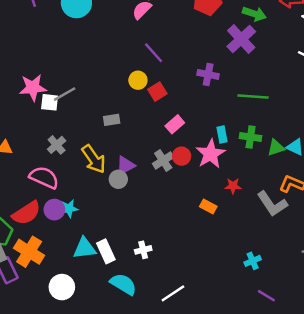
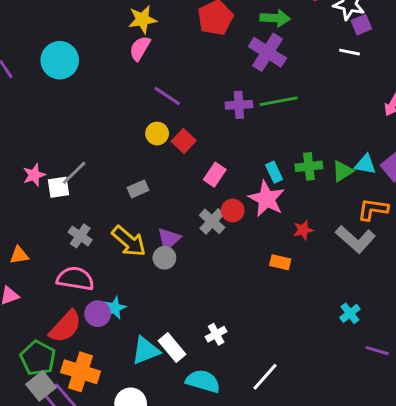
pink star: (33, 88) -> (34, 175), size x0.7
green line: (253, 96) -> (279, 101), moved

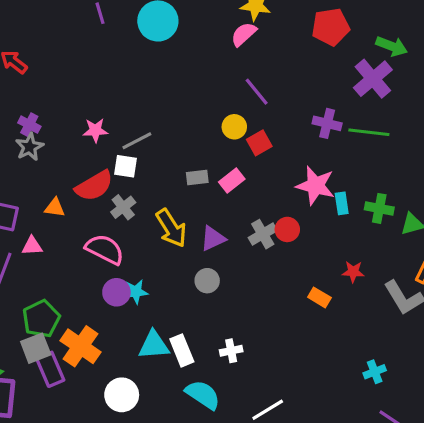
pink rectangle: (215, 175) -> (232, 181), moved
white square: (59, 187) -> (126, 166), moved
pink star: (267, 199) -> (315, 186), moved, turned -30
gray circle: (164, 258) -> (207, 281), moved
red semicircle: (65, 327) -> (94, 186), moved

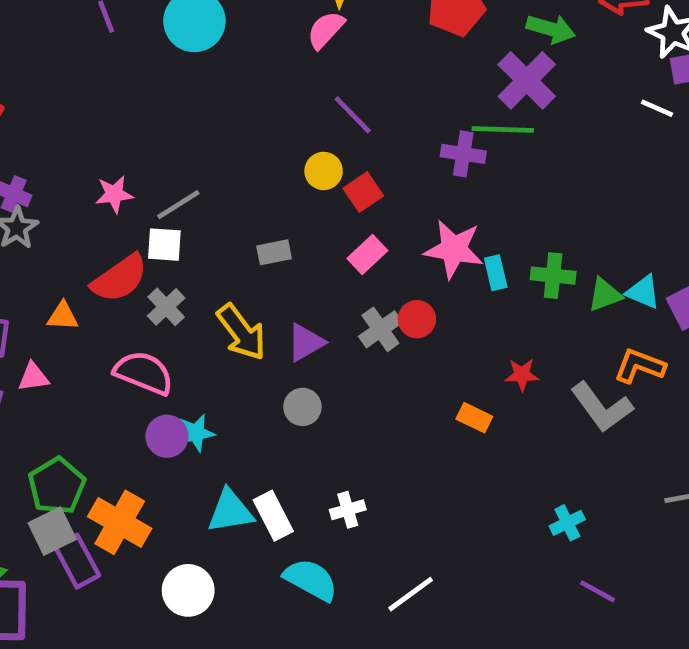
green line: (369, 132) -> (503, 129), moved
pink rectangle: (232, 181) -> (367, 254), moved

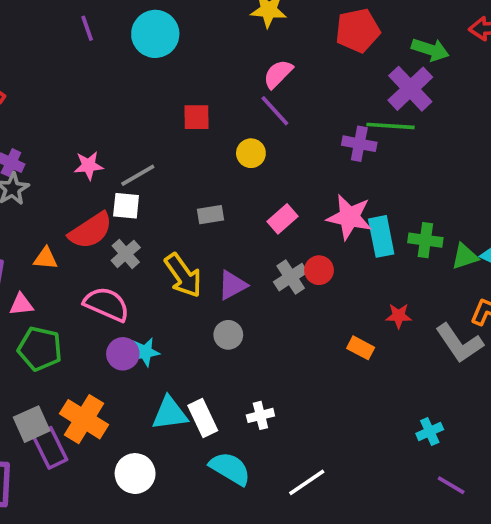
pink semicircle: (326, 30) -> (278, 74), moved
red square: (363, 192) -> (196, 117), moved, turned 32
cyan rectangle: (496, 273) -> (381, 236), size x1.5
green pentagon: (57, 486) -> (40, 349), moved, turned -30

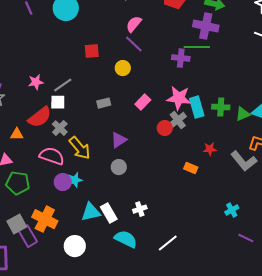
purple cross: (410, 89) -> (206, 26), turned -30
yellow arrow: (183, 275) -> (80, 148), moved
gray cross: (291, 277) -> (178, 120), moved

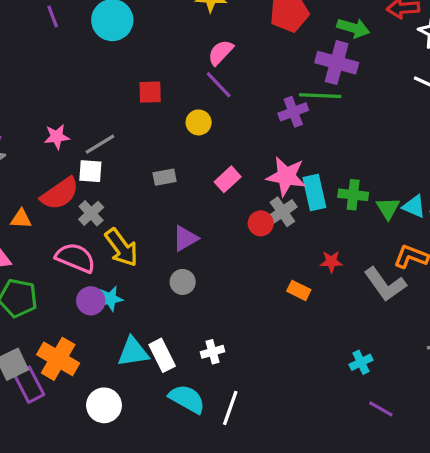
purple cross: (181, 58) -> (293, 112), turned -30
green triangle: (243, 114) -> (388, 208), turned -42
white line: (168, 243) -> (230, 408), moved, turned -35

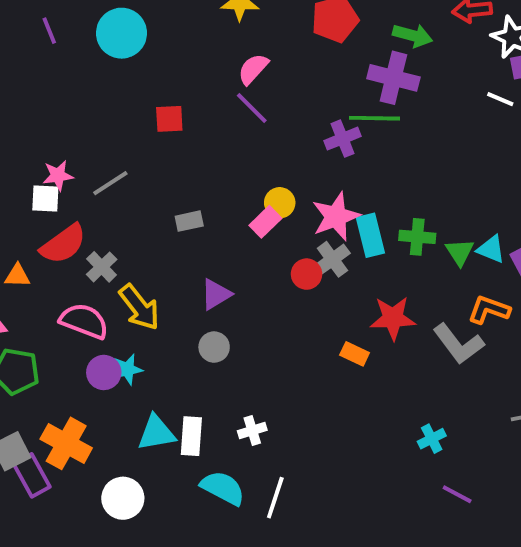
yellow circle: (199, 122) -> (280, 203), moved
white square: (90, 171) -> (45, 199), moved
pink star: (286, 176) -> (336, 216), turned -30
red star: (331, 262) -> (393, 318), size x1.6
white rectangle: (162, 355) -> (191, 436), turned 32

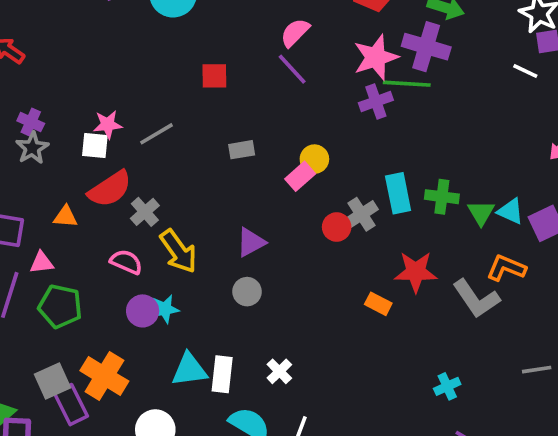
pink star: (336, 216) -> (376, 57), moved
gray rectangle: (189, 221) -> (242, 150), moved
pink semicircle: (84, 321) -> (126, 262), size x0.7
white cross: (252, 430) -> (279, 371), turned -30

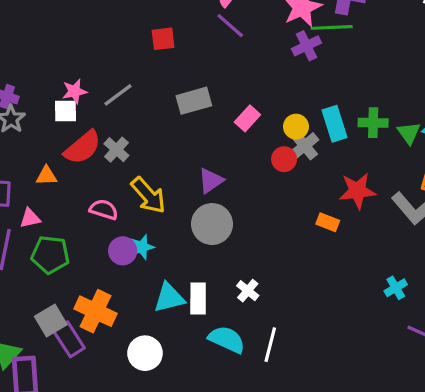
gray rectangle: (242, 150) -> (194, 101), size x1.5
yellow circle: (314, 159) -> (296, 127), moved
gray cross: (145, 212) -> (116, 150), moved
gray circle: (247, 292) -> (212, 224), size x1.6

